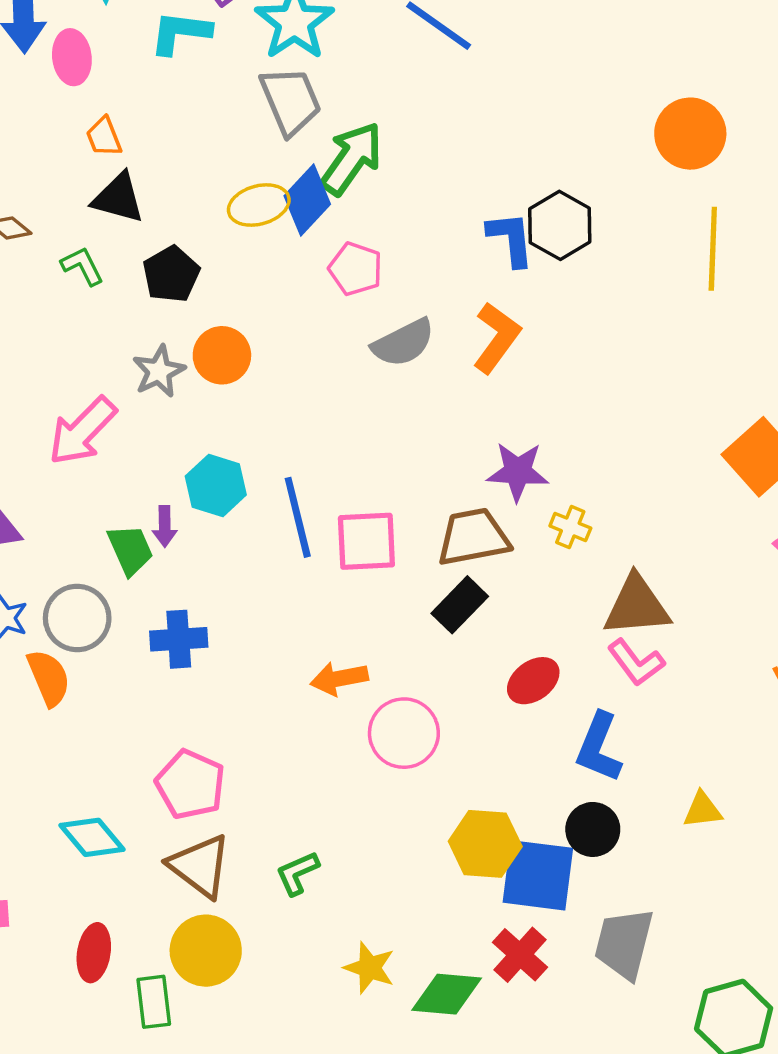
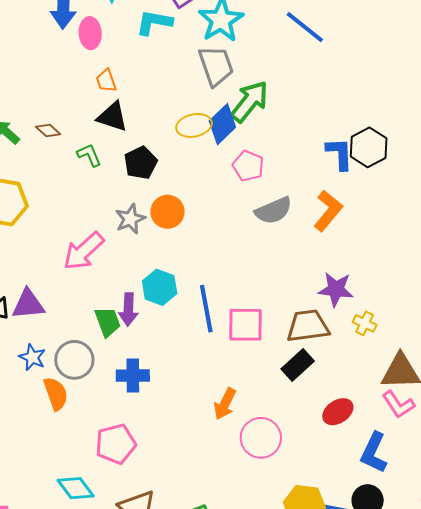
purple arrow: (165, 526) -> (128, 309), size x1.4
orange arrow: (339, 678) -> (225, 404), turned -56
pink pentagon: (190, 784) -> (116, 444), moved, turned 30

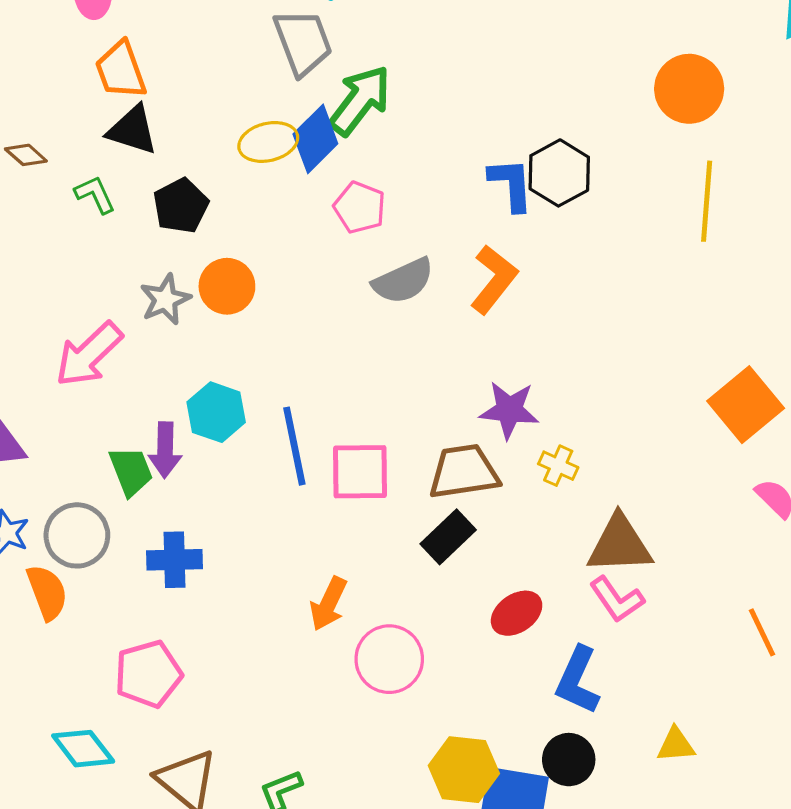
orange trapezoid: (106, 81) -> (121, 70), size x1.5

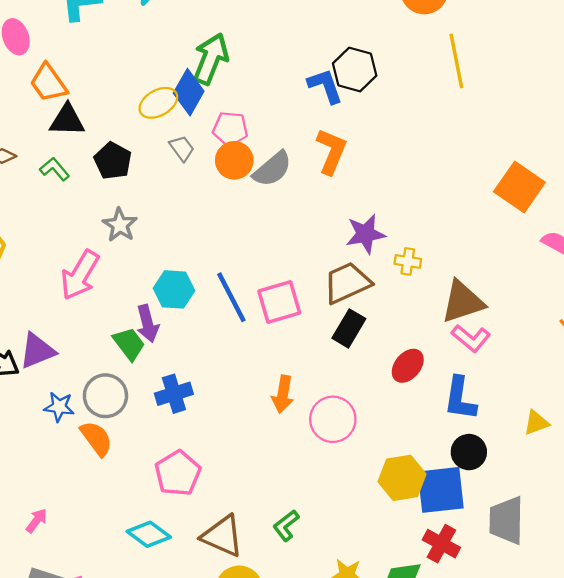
gray trapezoid: (303, 42) -> (182, 148), moved, size x0.6
orange circle: (227, 286) -> (234, 160), moved

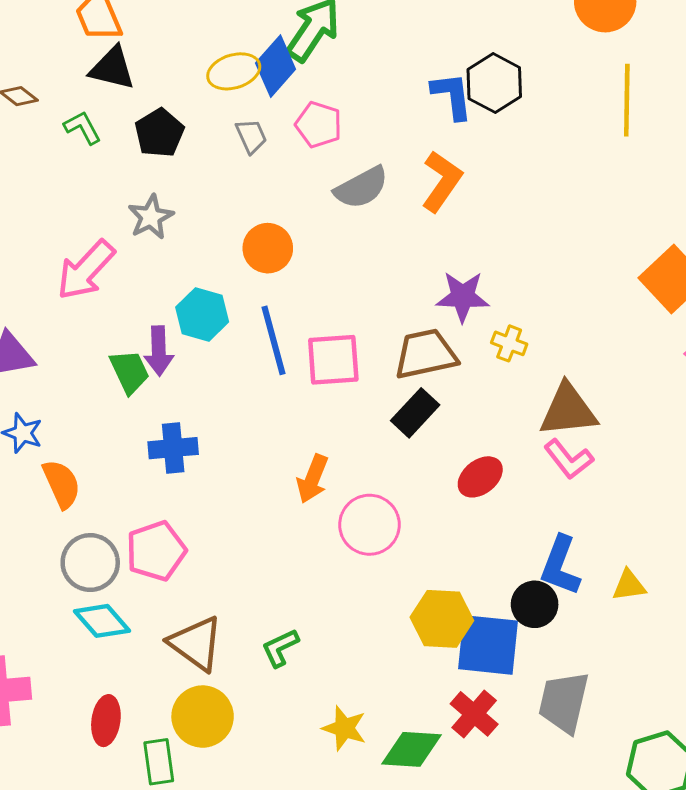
orange circle: (234, 160) -> (268, 248), moved
gray circle: (105, 396) -> (90, 563), moved
blue L-shape: (460, 398) -> (560, 566), moved

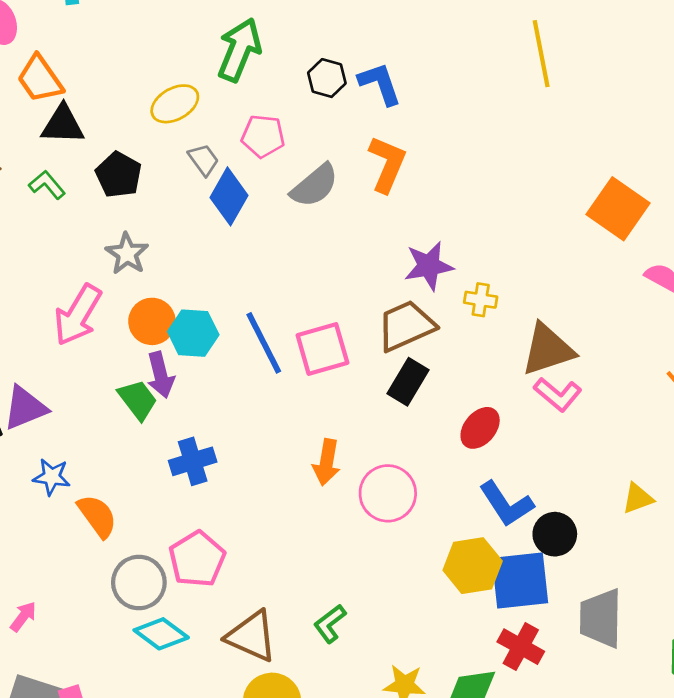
blue diamond: (276, 66) -> (229, 196), moved
black hexagon: (494, 83) -> (327, 78), moved, size x0.7
orange circle: (268, 248) -> (152, 321), moved
blue L-shape: (560, 566) -> (506, 504), moved, turned -42

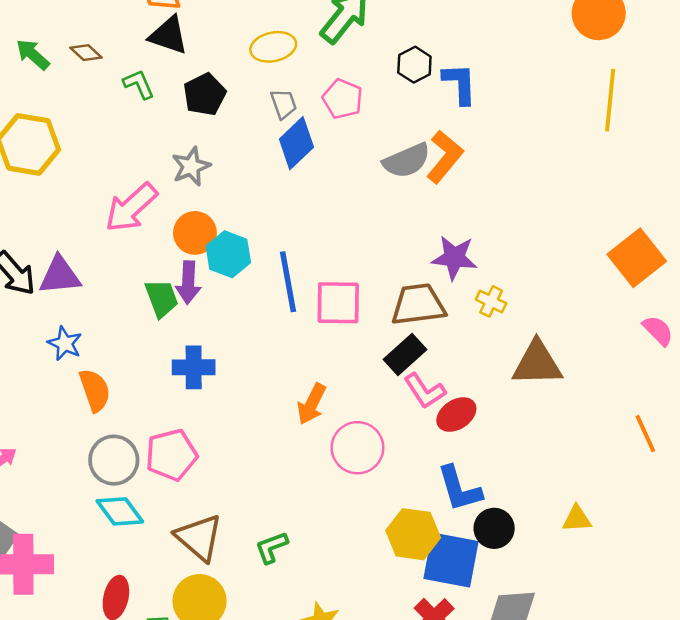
gray semicircle: (315, 186) -> (407, 161), moved
pink L-shape: (558, 394) -> (425, 391), moved

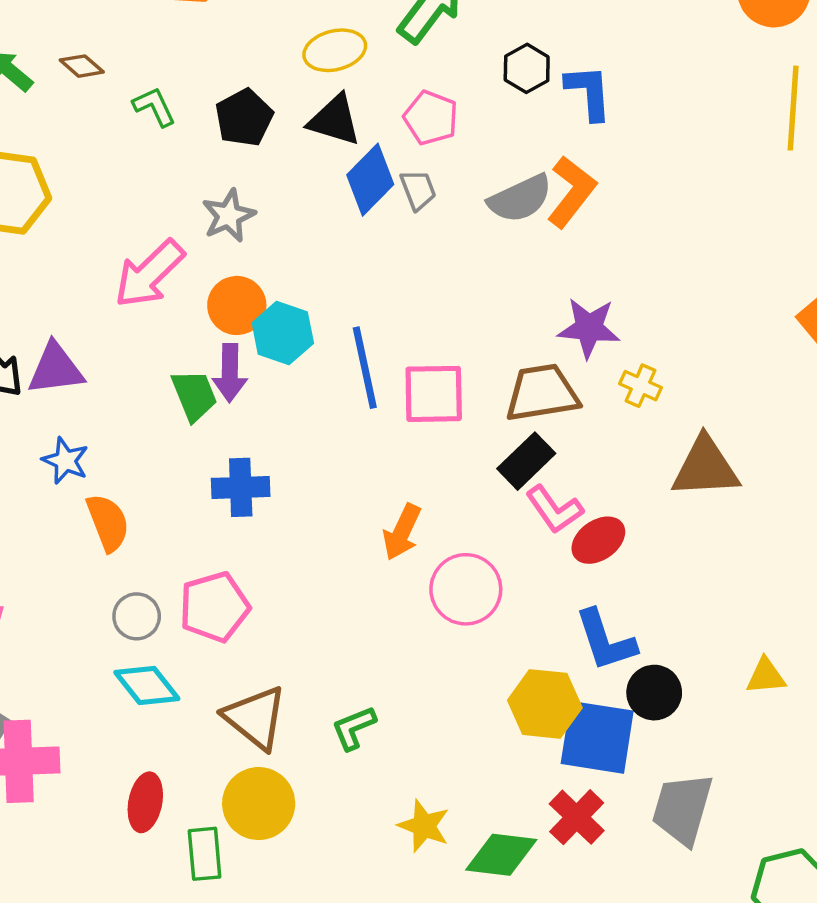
black triangle: (169, 35) -> (335, 120), moved
gray trapezoid: (284, 104) -> (418, 190), moved
gray circle: (114, 460) -> (137, 616), size x0.7

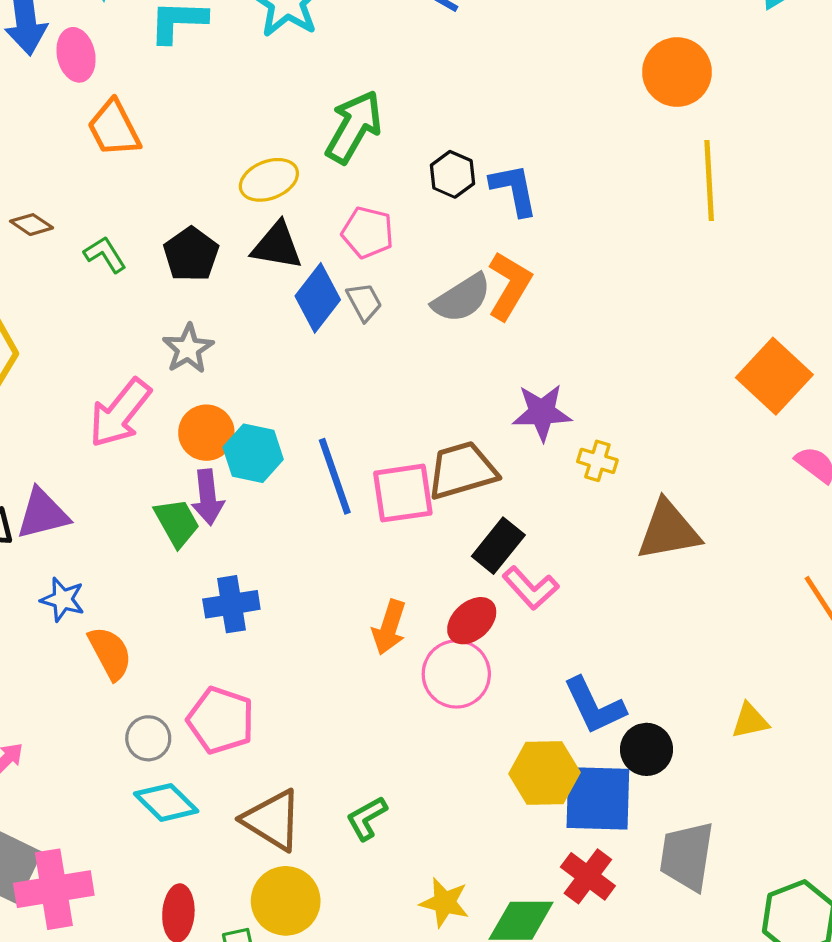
brown trapezoid: (542, 393) -> (462, 470), moved
red ellipse: (598, 540) -> (472, 621), moved
pink pentagon: (214, 607) -> (221, 720), turned -30

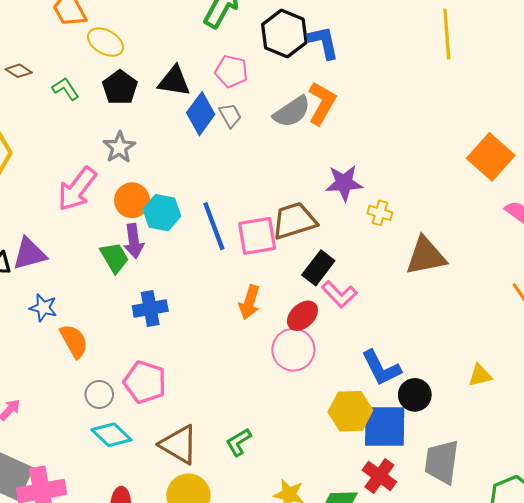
black hexagon: (452, 174) -> (284, 33), size x1.6
yellow ellipse: (269, 180) -> (105, 42), moved, turned 52
orange arrow: (389, 627) -> (249, 302), moved

